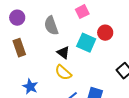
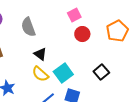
pink square: (82, 12) -> (74, 15), moved
cyan square: (86, 43) -> (63, 73), moved, turned 30

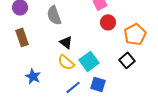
orange pentagon: (117, 31) -> (135, 34), moved

